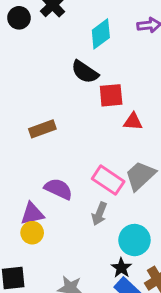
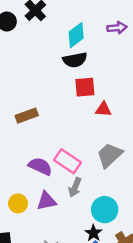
black semicircle: (85, 72) -> (75, 60), moved, turned -45
pink rectangle: (108, 180) -> (67, 161), moved
purple triangle: (32, 214) -> (46, 201), moved

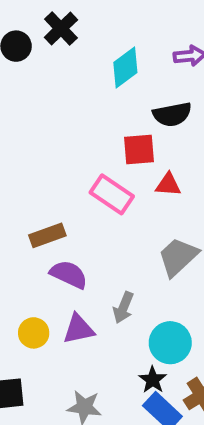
black semicircle: (75, 60) -> (172, 114), moved
brown rectangle: (27, 116) -> (47, 235), moved
pink rectangle: (67, 161) -> (112, 194), moved

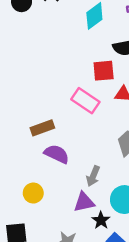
purple triangle: (79, 329) -> (84, 202), moved
black star: (153, 380) -> (101, 220), moved

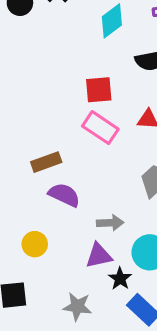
red square: (104, 71) -> (99, 90), moved
gray arrow: (93, 176) -> (110, 223), turned -114

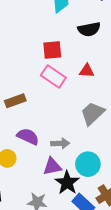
purple semicircle: (64, 195) -> (28, 136), moved
black star: (120, 279) -> (67, 183), size x1.5

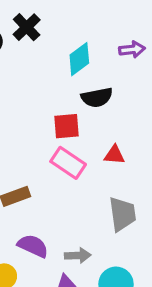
black semicircle: (89, 29) -> (97, 97), moved
gray trapezoid: (93, 113) -> (122, 214), turned 125

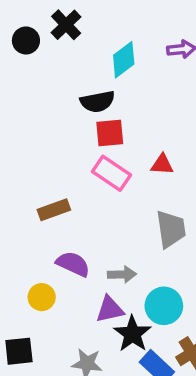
black semicircle: (97, 97) -> (98, 102), moved

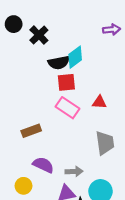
black cross: (66, 25) -> (39, 35), moved
cyan diamond: (124, 60) -> (75, 57), moved

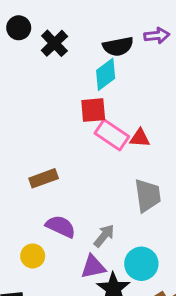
black semicircle: (59, 63) -> (118, 46), moved
pink rectangle: (67, 108) -> (112, 135), moved
gray arrow: (74, 172) -> (104, 236), turned -49

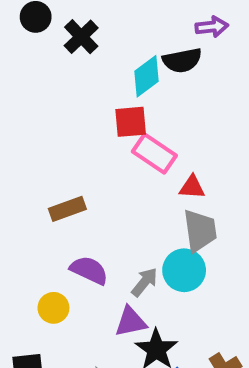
black semicircle: (118, 46) -> (182, 60), moved
red triangle: (140, 138) -> (192, 187), moved
cyan circle: (141, 264) -> (184, 270), moved

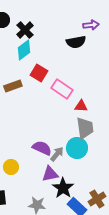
cyan diamond: (146, 76) -> (24, 50), moved
red square: (131, 122) -> (39, 73), moved, turned 36
brown rectangle: (67, 209) -> (13, 86), moved
purple semicircle: (89, 270) -> (42, 148), moved

